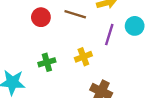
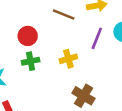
red circle: (41, 17) -> (28, 36), moved

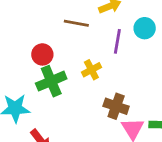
green cross: (31, 61) -> (51, 81), size x1.5

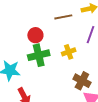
brown line: (76, 23) -> (63, 17), turned -30

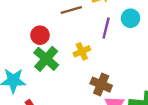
green cross: (39, 55) -> (46, 59), turned -30

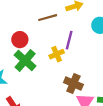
purple line: (106, 28) -> (69, 40), moved

